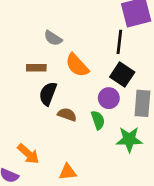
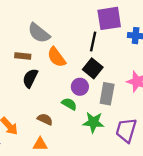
gray semicircle: (53, 38) -> (39, 33), size x1.5
brown semicircle: (67, 115) -> (45, 119), moved
green semicircle: (98, 120) -> (69, 104), turned -48

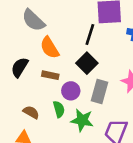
brown rectangle: (23, 56) -> (50, 75), moved
purple circle: (80, 87) -> (71, 91), moved
green semicircle: (69, 104) -> (59, 109), moved, turned 40

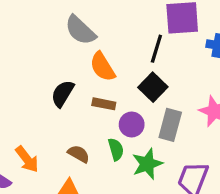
green star: (82, 120) -> (147, 164), turned -30

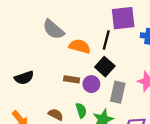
orange semicircle: (103, 67) -> (80, 46), moved, turned 140
black semicircle: (63, 94) -> (24, 78), moved, turned -138
purple circle: (132, 124) -> (91, 84), moved

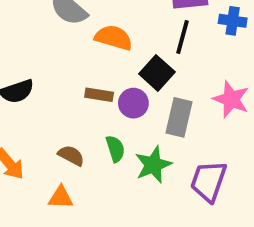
black line: (106, 40) -> (183, 37), moved

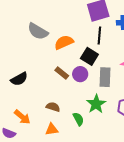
orange semicircle: (114, 38) -> (64, 42), turned -30
brown rectangle: (99, 95) -> (62, 73), turned 40
green semicircle: (115, 149) -> (78, 119), moved

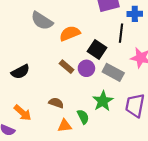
black line: (99, 36) -> (121, 33), moved
gray rectangle: (105, 77) -> (113, 72), turned -66
orange triangle: (52, 129) -> (65, 126), moved

